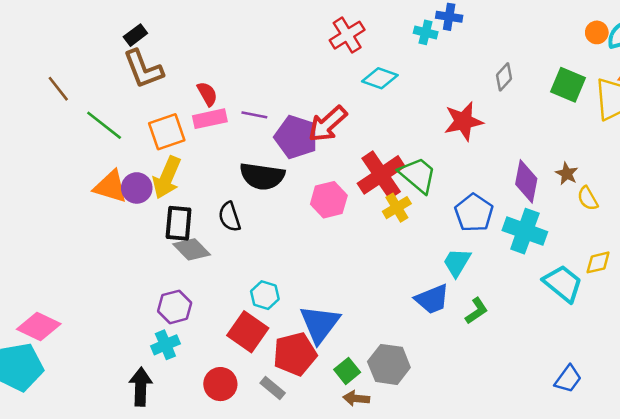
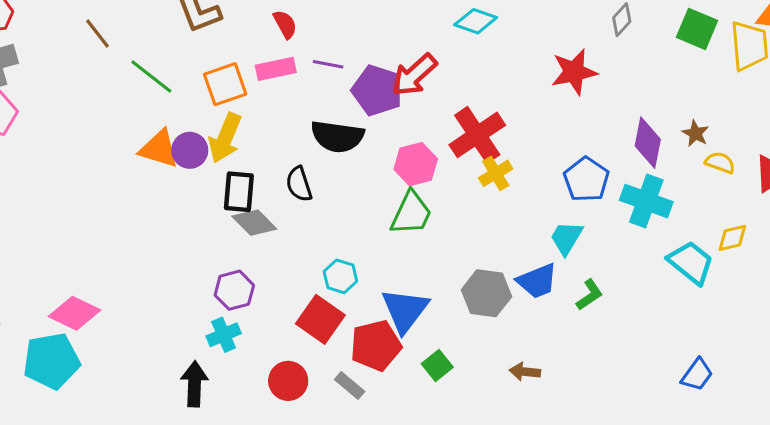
red semicircle: (207, 94) -> (285, 24), moved
green trapezoid: (418, 175) -> (411, 213), moved, turned 75
yellow semicircle: (588, 198) -> (720, 163), turned 140
gray hexagon: (389, 364) -> (486, 293), moved
brown arrow: (356, 398) -> (525, 372), moved

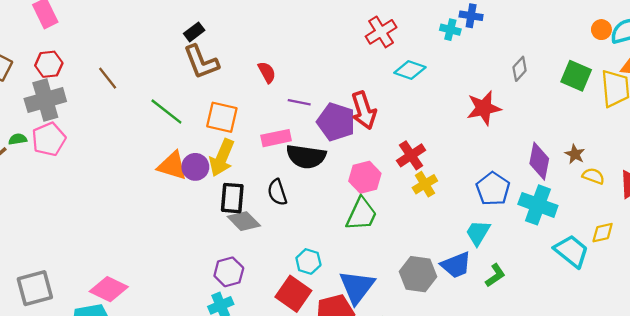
brown line: (98, 33) -> (108, 78), moved
pink rectangle: (276, 69) -> (276, 138), moved
red arrow: (414, 75) -> (364, 110), turned -66
orange square: (225, 84) -> (222, 117), turned 32
red cross: (477, 135) -> (411, 155), size x0.7

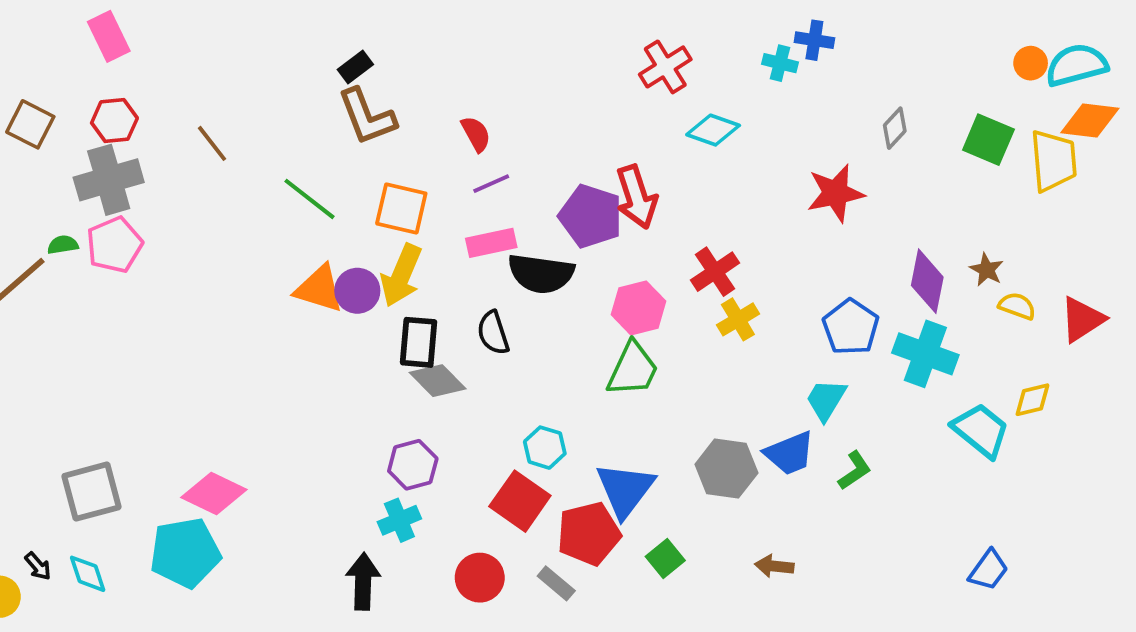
purple line: (299, 102) -> (491, 184), moved, turned -35

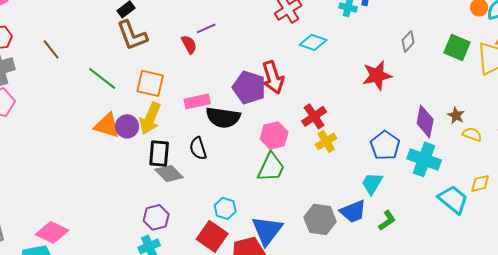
purple line: (491, 184) -> (206, 28), moved

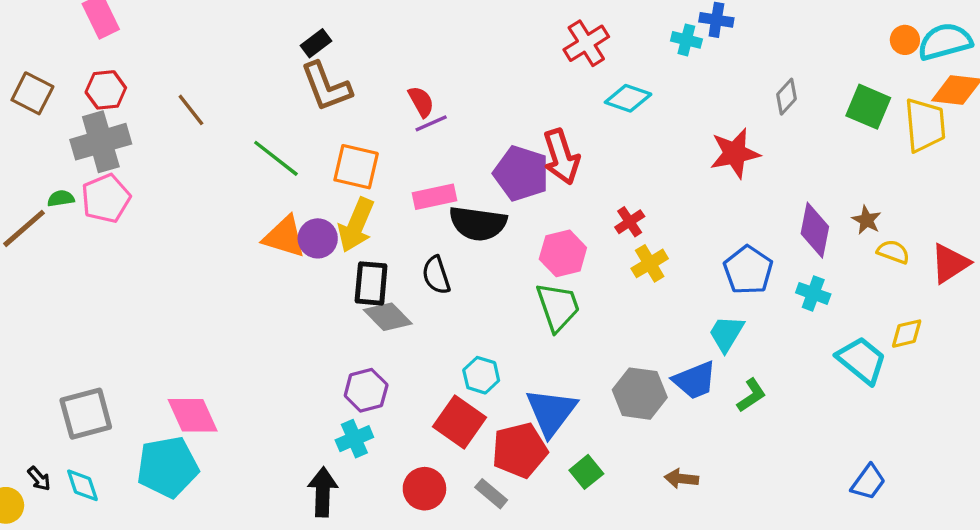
purple line: (206, 28) -> (431, 123), moved
red cross: (314, 116) -> (630, 222), size x0.7
cyan cross: (424, 159) -> (813, 293), size x0.6
green trapezoid: (271, 167) -> (558, 307), turned -44
pink diamond: (52, 232) -> (193, 415), turned 40

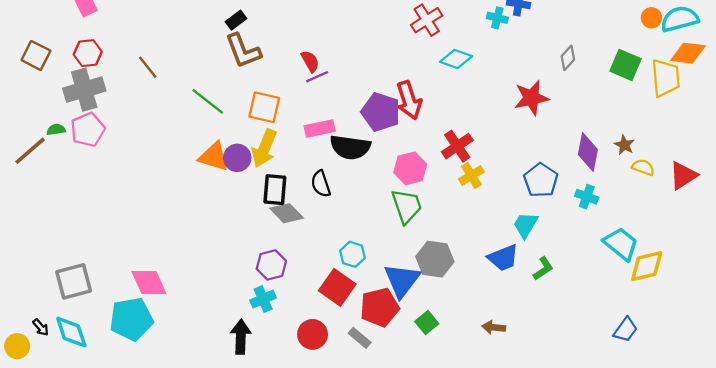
red cross: (630, 222) -> (457, 146), size x1.5
yellow diamond: (907, 334) -> (647, 266), moved, size x1.5
gray hexagon: (640, 394) -> (435, 259), moved
cyan diamond: (82, 485) -> (71, 332), size x1.4

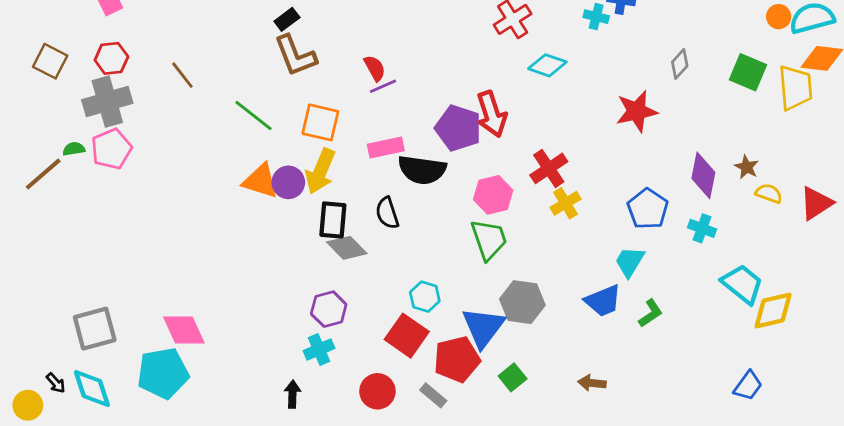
black arrow: (241, 337) -> (293, 394), size x0.7

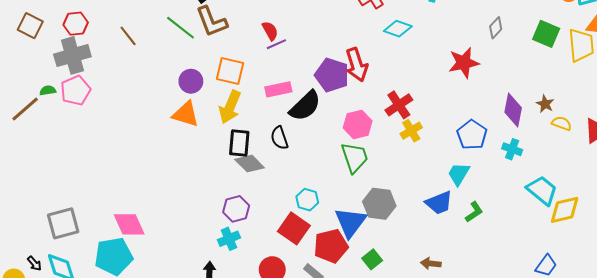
green line: (254, 115) -> (181, 28), moved
black semicircle: (422, 170) -> (305, 106), turned -52
purple circle: (288, 182) -> (191, 81), moved

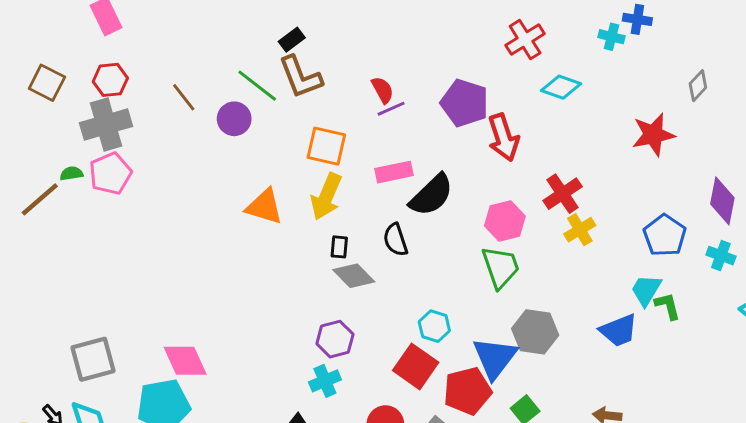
purple pentagon: (332, 75) -> (465, 103), moved
purple circle: (191, 81) -> (234, 119), moved
black rectangle: (239, 143) -> (339, 247), size x0.6
green L-shape: (474, 212) -> (668, 306), moved, turned -70

